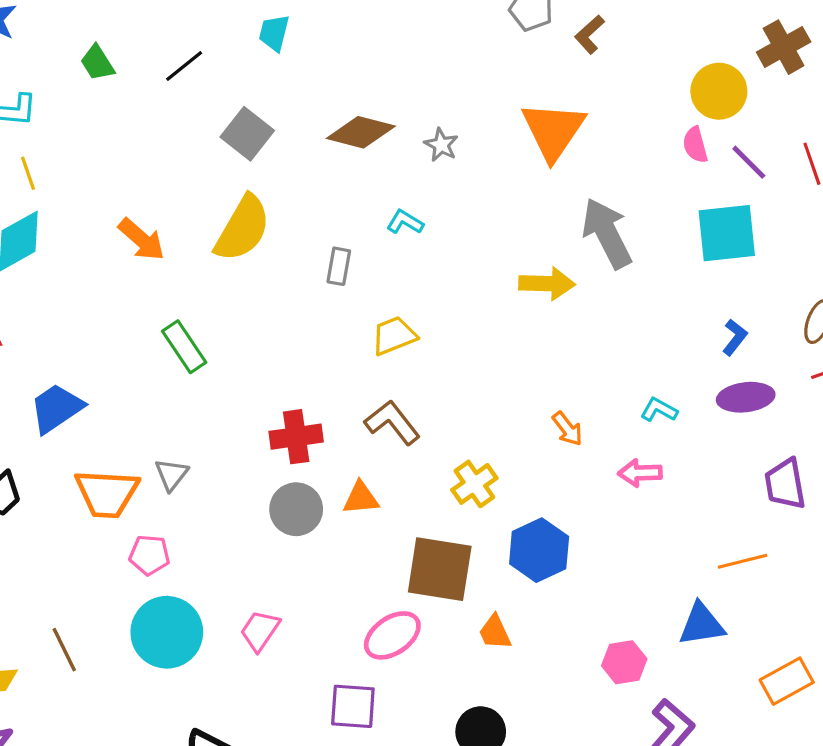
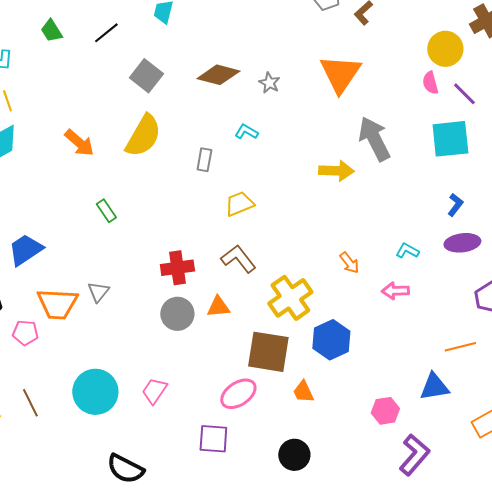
green rectangle: (184, 347) -> (106, 211), size x0.7
yellow cross: (474, 484) -> (290, 298), size x1.5
pink pentagon: (149, 555) -> (25, 333), moved

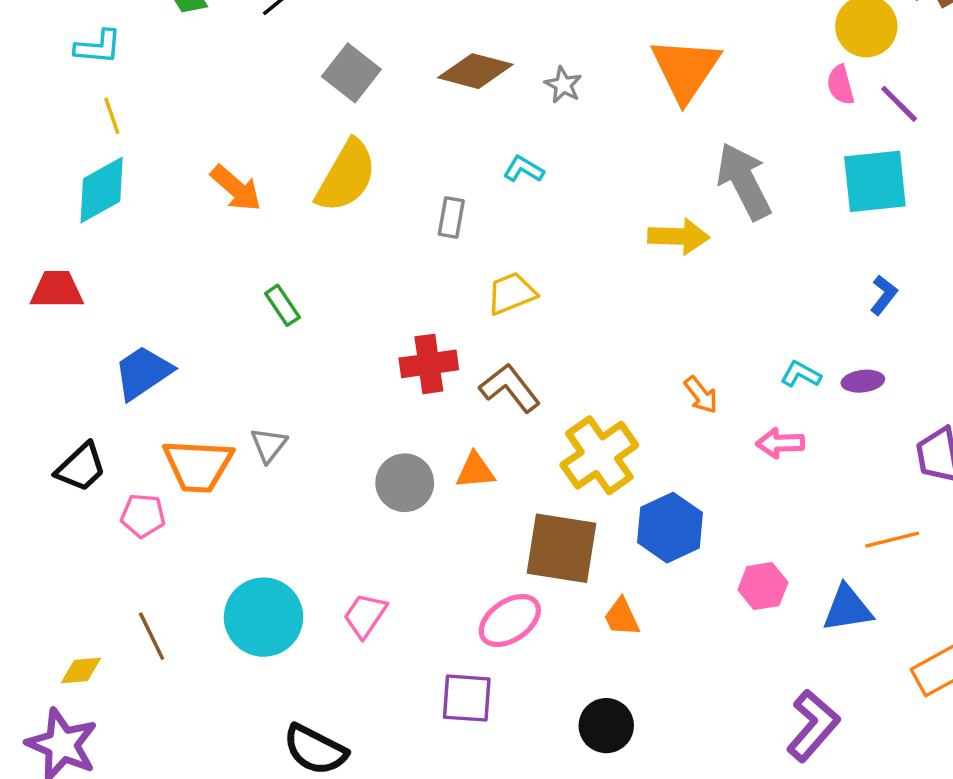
purple ellipse: (462, 243) -> (863, 381), moved, size x0.7
red cross: (177, 268) -> (429, 364), moved
pink hexagon: (385, 411) -> (763, 586), moved

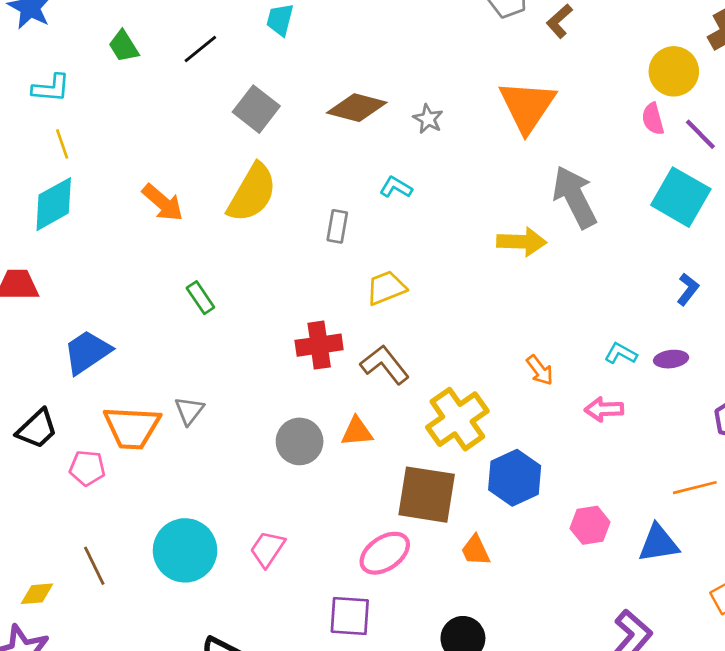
cyan square: (875, 181) -> (681, 197), turned 36

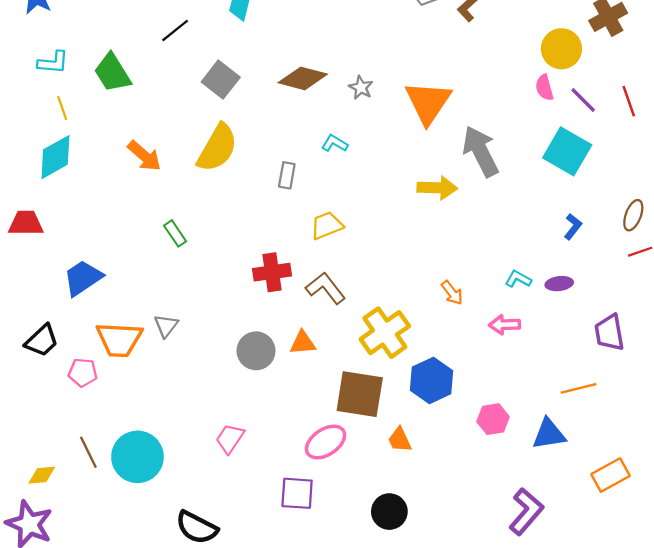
green trapezoid: (124, 46) -> (112, 73), moved, size x1.5
orange triangle: (527, 106) -> (428, 102), moved
cyan circle: (185, 550) -> (137, 457), moved

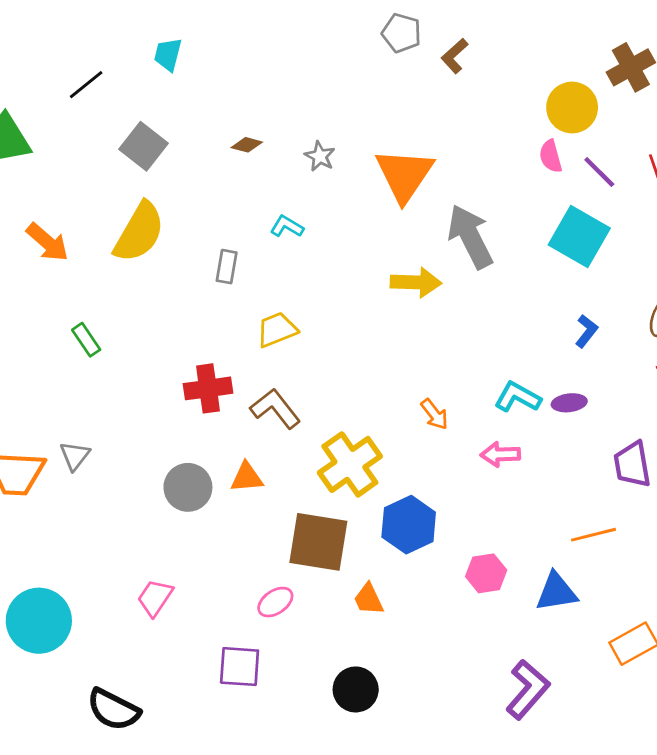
brown diamond: (303, 78) -> (247, 145), size x0.5
cyan L-shape: (518, 279) -> (518, 397), size x1.4
pink ellipse: (326, 442) -> (275, 602), size x0.7

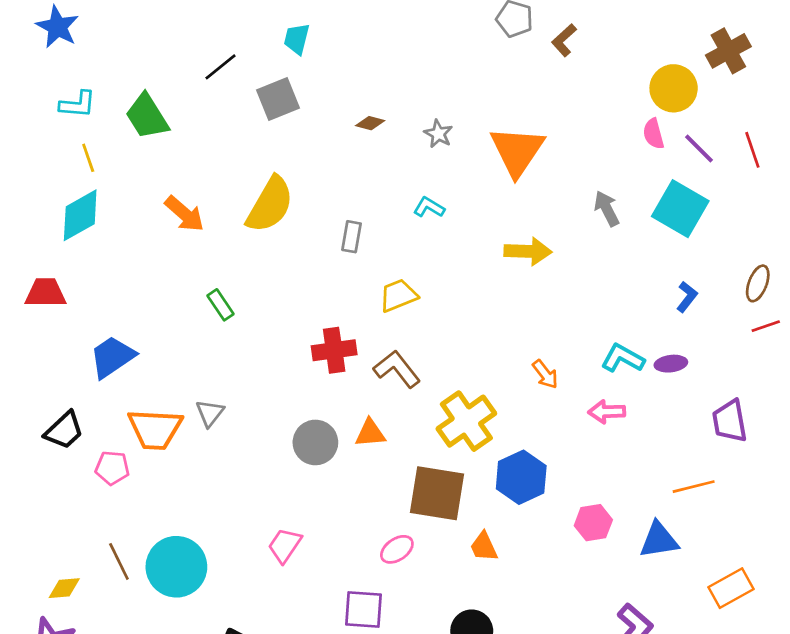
gray square: (143, 146) -> (278, 99), moved, turned 30
cyan L-shape: (287, 226) -> (429, 207), moved
gray arrow: (470, 237) -> (607, 209), moved, size x0.6

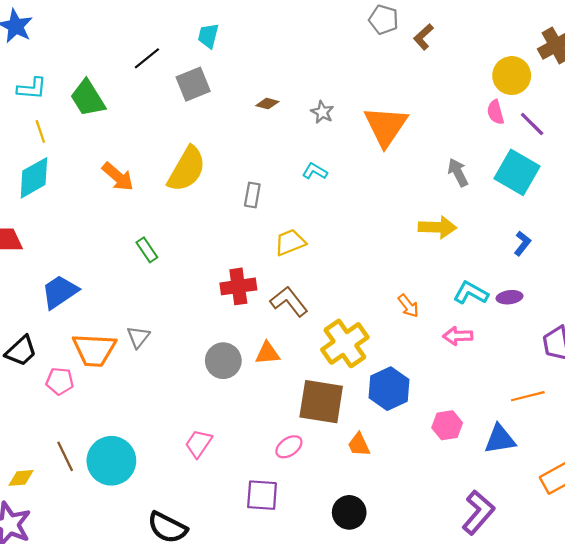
yellow arrow: (528, 251) -> (437, 227), moved

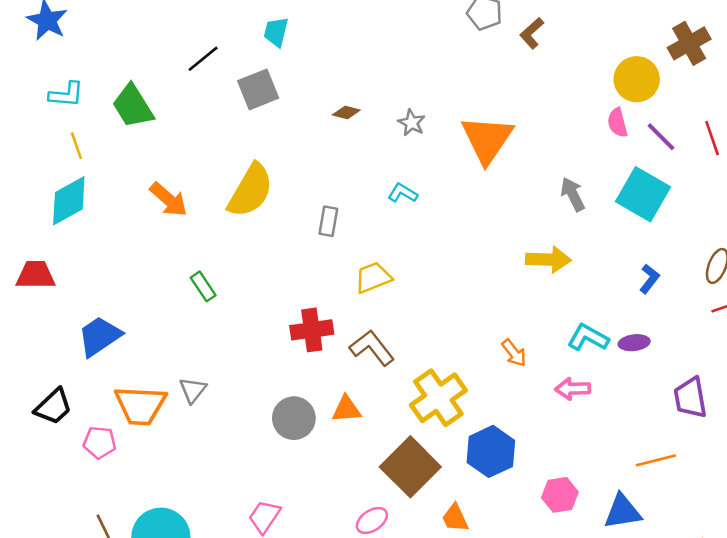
brown square: (321, 402) -> (410, 467), turned 36

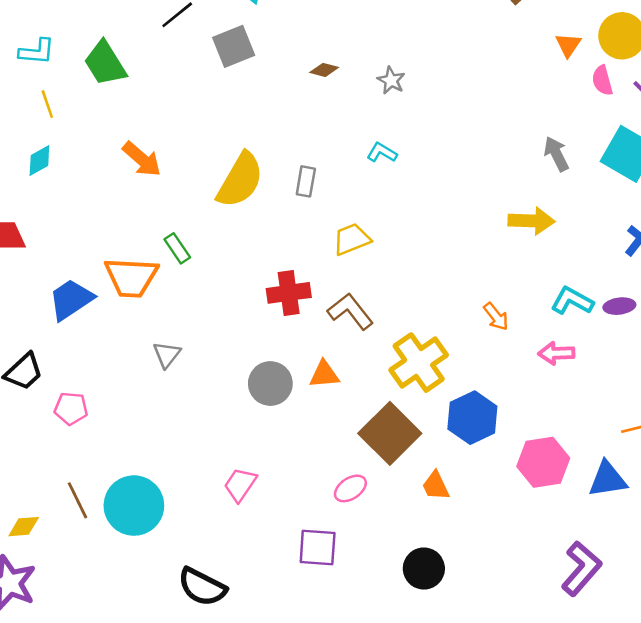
orange triangle: (487, 139) -> (568, 45), moved, size x0.5
yellow semicircle: (250, 190) -> (240, 180), moved
cyan diamond: (69, 201) -> (39, 160), size x0.6
orange trapezoid: (140, 405) -> (131, 277), moved
pink hexagon: (560, 495) -> (543, 462), size x1.4

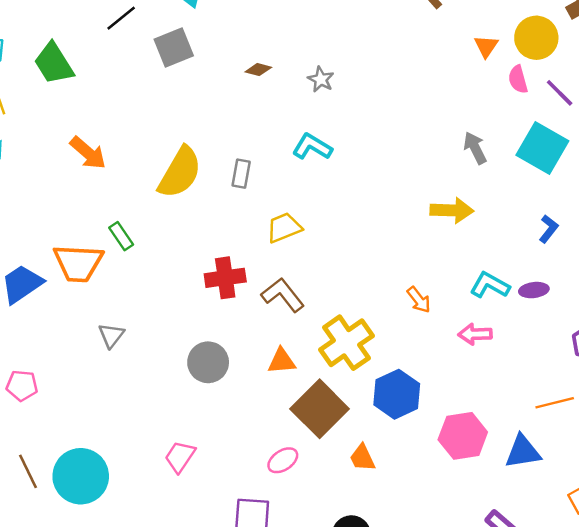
cyan L-shape: (382, 153) -> (312, 147), size x1.4
orange triangle: (324, 374) -> (282, 361), moved

